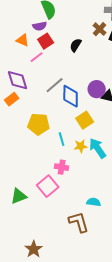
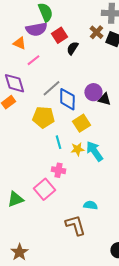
purple semicircle: (40, 26) -> (36, 29), size x1.5
red square: (46, 41) -> (59, 35), moved
yellow pentagon: (39, 124) -> (43, 117), moved
brown star: (34, 249) -> (19, 252), moved

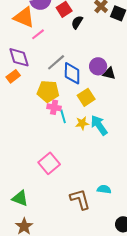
orange triangle: (19, 43) -> (24, 17), size x1.6
pink cross: (58, 170) -> (54, 107), moved
green triangle: (15, 199) -> (20, 198), moved, turned 42
cyan semicircle: (90, 205) -> (104, 189), moved

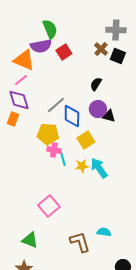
black semicircle: (77, 22) -> (96, 84), moved
pink line: (38, 34) -> (21, 80), moved
orange rectangle: (13, 76) -> (13, 119), turned -32
green triangle: (20, 198) -> (30, 240), moved

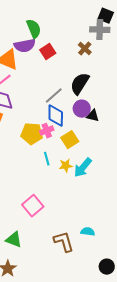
black square: (118, 56) -> (106, 16), moved
black semicircle: (96, 84) -> (80, 84), size x1.6
gray line: (56, 105) -> (54, 96), moved
pink cross: (54, 150) -> (47, 131), moved, turned -32
cyan arrow: (99, 168) -> (83, 168), turned -105

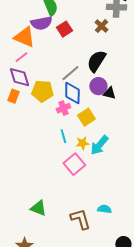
yellow pentagon: (32, 134) -> (42, 91), moved
pink square: (33, 206) -> (74, 164), moved
green triangle: (14, 240) -> (38, 208), moved

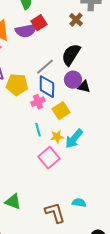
purple semicircle: (41, 23) -> (26, 31), moved

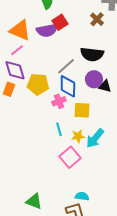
black semicircle: (71, 55) -> (92, 54), turned -115
yellow square: (61, 111) -> (82, 110), turned 36
cyan semicircle: (79, 203) -> (82, 196), moved

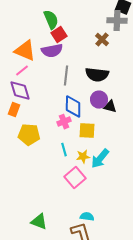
red square: (60, 22) -> (59, 35), moved
gray line: (66, 66) -> (66, 76), moved, turned -42
yellow pentagon: (38, 84) -> (29, 135), moved

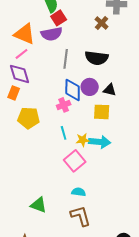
purple circle: (99, 100) -> (90, 87), moved
yellow square: (87, 131) -> (102, 112), moved
cyan arrow: (100, 159) -> (100, 142), turned -125
cyan semicircle: (87, 217) -> (79, 192), moved

